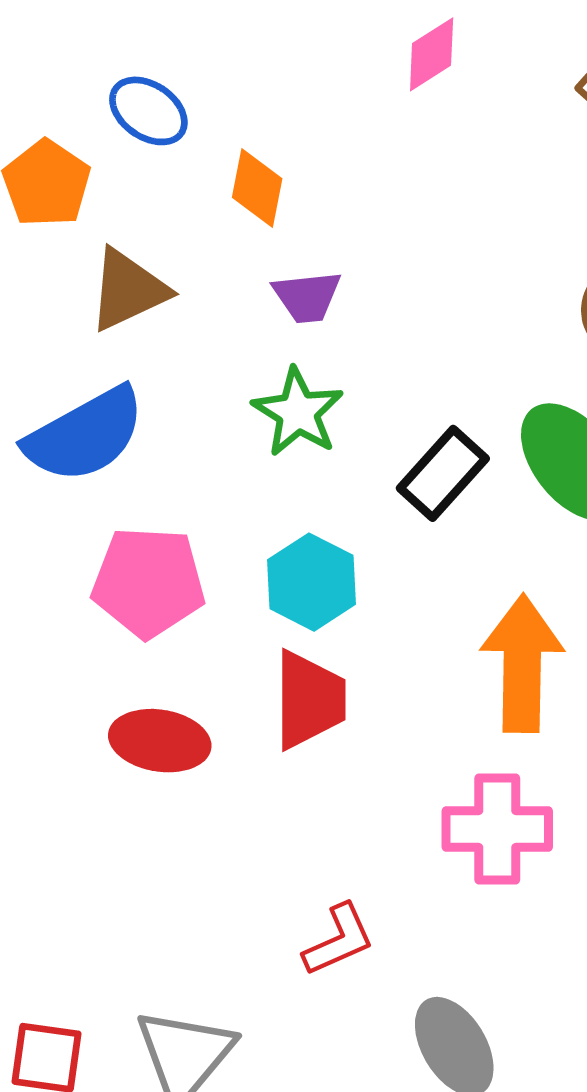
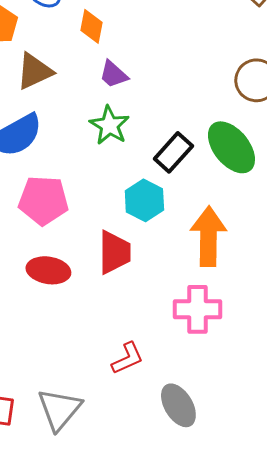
purple trapezoid: (307, 297) -> (113, 74), turned 48
cyan hexagon: (312, 582) -> (144, 200), moved

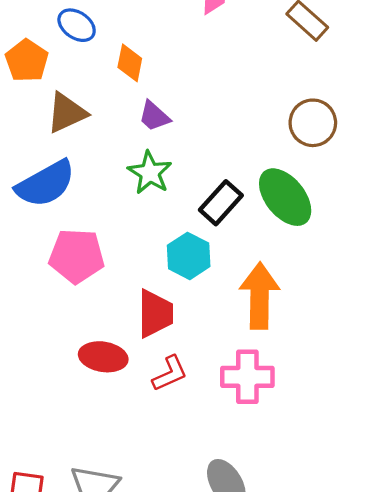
red ellipse: (48, 270) -> (103, 357), moved
red L-shape: (127, 358) -> (170, 373), moved

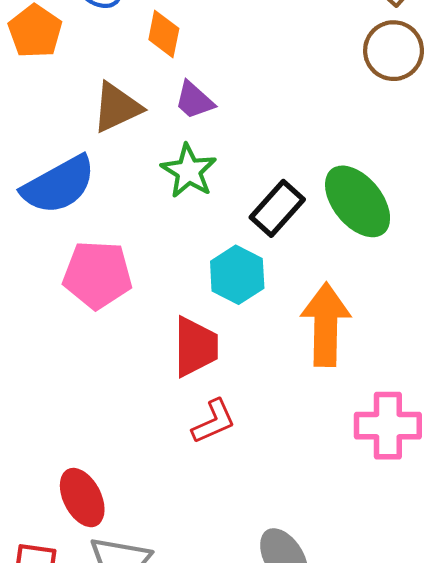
brown triangle: (67, 113) -> (117, 107), moved
brown circle: (313, 123) -> (394, 51), moved
red ellipse: (103, 357) -> (82, 498), moved, turned 54
pink cross: (247, 377) -> (388, 426), moved

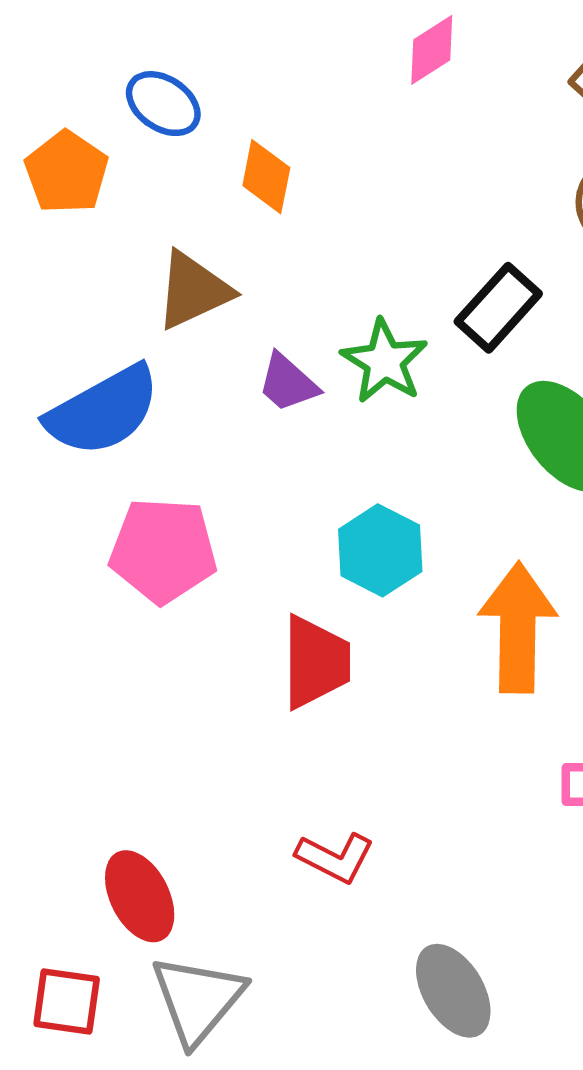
purple trapezoid: (194, 100) -> (288, 383), moved
green star: (189, 171) -> (385, 361), moved
black rectangle: (277, 208) -> (498, 308), moved
red L-shape: (214, 421) -> (335, 858), moved, turned 51

